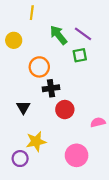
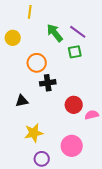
black triangle: (23, 107) -> (22, 101), turned 48
red circle: (65, 110) -> (74, 105), moved
purple circle: (20, 159) -> (42, 159), moved

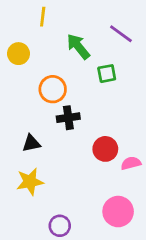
purple line: (78, 32) -> (121, 34), moved
yellow star: (34, 133) -> (30, 182), moved
pink circle: (72, 146) -> (118, 212), moved

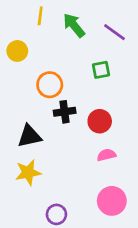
green arrow: (78, 46) -> (74, 25), moved
black triangle: (31, 143) -> (29, 136), size x1.4
red circle: (105, 149) -> (100, 121), moved
pink semicircle: (131, 163) -> (106, 155), moved

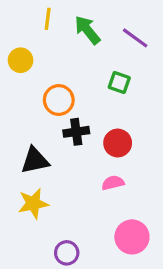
green square: (101, 70) -> (119, 82), turned 30
pink semicircle: (106, 155) -> (113, 183), moved

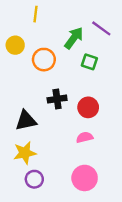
green arrow: (87, 30) -> (74, 38), moved, turned 75
orange circle: (59, 100) -> (44, 60), moved
pink circle: (132, 237) -> (85, 178), moved
purple circle: (67, 253) -> (34, 179), moved

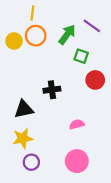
orange circle: (44, 60) -> (36, 36), moved
red circle: (88, 107) -> (95, 80), moved

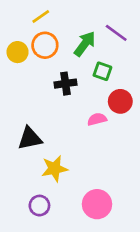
yellow line: (32, 13) -> (41, 16), turned 48
black cross: (52, 90) -> (65, 84), moved
pink semicircle: (77, 124) -> (97, 119), moved
yellow star: (23, 138) -> (55, 169), moved

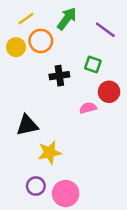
yellow line: (41, 16) -> (26, 19), moved
green arrow: (85, 44) -> (67, 19), moved
pink circle: (97, 204) -> (66, 193), moved

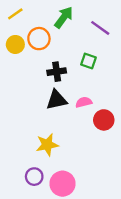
yellow line: (26, 19) -> (15, 14), moved
red circle: (109, 92) -> (104, 120), moved
black triangle: (27, 125) -> (57, 100), moved

